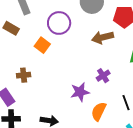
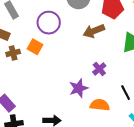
brown cross: (24, 75) -> (13, 53), moved
orange semicircle: (99, 111) -> (100, 105), turned 78

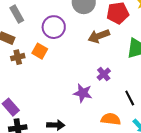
purple star: (79, 88) -> (83, 93), turned 30
orange semicircle: (100, 105) -> (111, 119), moved

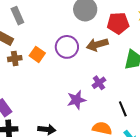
purple circle: (54, 27) -> (67, 47), moved
purple star: (83, 93) -> (76, 100), turned -30

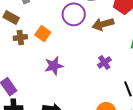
purple circle: (67, 47) -> (74, 14), moved
purple star: (76, 100) -> (54, 66), moved

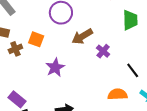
brown arrow: (103, 24) -> (82, 36), moved

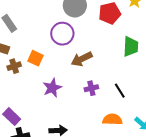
purple cross: (103, 51) -> (91, 88), moved, turned 32
black line: (133, 70) -> (120, 91), moved

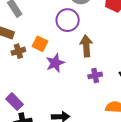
brown arrow: (82, 59) -> (86, 46), turned 110
purple star: (52, 88) -> (55, 63), moved

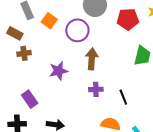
orange square: (40, 44) -> (49, 21), moved
purple rectangle: (15, 102) -> (30, 99), moved

